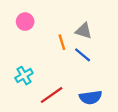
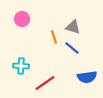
cyan cross: (24, 76) -> (21, 66), turned 35
blue semicircle: (91, 97) -> (87, 77), moved

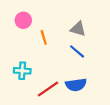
orange line: (54, 37) -> (44, 37), moved
blue semicircle: (87, 77) -> (76, 85), moved

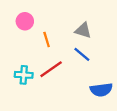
blue semicircle: (76, 85) -> (101, 90), moved
red line: (48, 89) -> (51, 69), moved

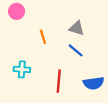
pink circle: (25, 21) -> (17, 11), moved
red line: (51, 69) -> (59, 81), moved, turned -50

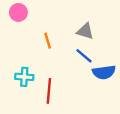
red line: (59, 81) -> (49, 91), moved
blue semicircle: (94, 83) -> (104, 72), moved

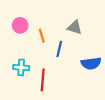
pink circle: (18, 12) -> (20, 25), moved
blue line: (84, 56) -> (59, 49), moved, turned 63

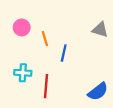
gray triangle: (75, 27) -> (100, 30), moved
blue semicircle: (91, 63) -> (98, 92), moved, turned -30

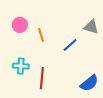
blue line: (64, 53) -> (70, 45), moved, turned 35

